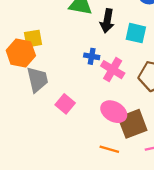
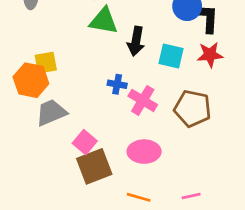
gray trapezoid: (37, 80) -> (51, 113), turned -100
pink ellipse: (114, 112) -> (144, 152), turned -30
brown square: (133, 124) -> (94, 166), moved

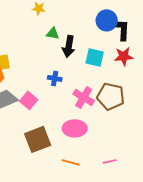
green triangle: (104, 21) -> (53, 33), moved, size x0.6
pink cross: (143, 100) -> (84, 97), moved
pink square: (85, 142) -> (29, 100), moved

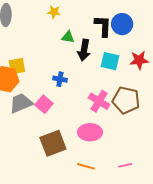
black L-shape: (122, 29) -> (103, 26), moved
blue cross: (55, 78) -> (60, 79), moved

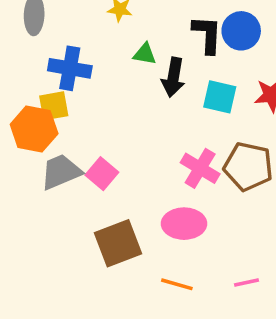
blue cross: (60, 79) -> (70, 68), moved, size x1.6

